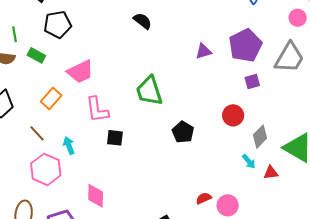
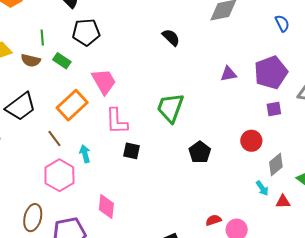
pink trapezoid: (80, 72) -> (104, 81), turned -100
green trapezoid: (149, 91) -> (170, 108), turned 32
orange rectangle: (51, 98) -> (72, 105), size x1.4

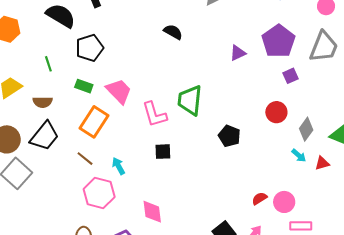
brown semicircle: (31, 60) -> (43, 102), moved
green rectangle: (62, 61) -> (84, 86), moved
pink L-shape: (117, 121) -> (155, 114), moved

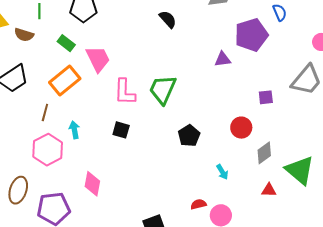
purple pentagon: (278, 41) -> (251, 35), moved
brown semicircle: (43, 102) -> (24, 35), moved
cyan arrow: (299, 155) -> (222, 172), moved
brown line: (85, 159) -> (45, 113), turned 48

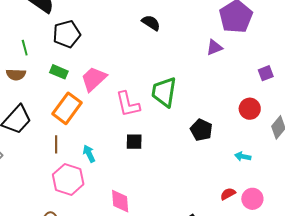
pink trapezoid: (98, 59) -> (94, 79), turned -92
cyan arrow: (222, 172) -> (243, 156), turned 147

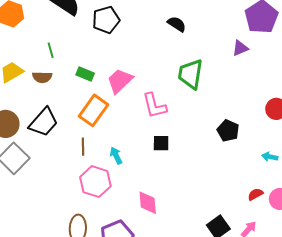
black pentagon: (67, 34) -> (106, 20), moved
green trapezoid: (164, 92) -> (191, 74), moved

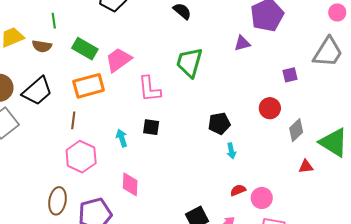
green rectangle: (85, 74) -> (85, 49), size x1.4
orange rectangle: (94, 110) -> (89, 86), turned 32
black pentagon: (228, 131) -> (219, 123), turned 30
cyan arrow: (116, 155) -> (122, 138), moved
cyan arrow: (270, 157) -> (231, 151), moved, turned -119

